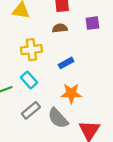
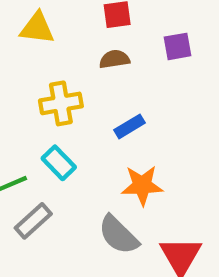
gray rectangle: (31, 110) -> (33, 221), moved

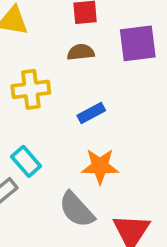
purple square: (178, 46) -> (138, 43), size x1.5
cyan rectangle: (59, 163) -> (26, 161), moved

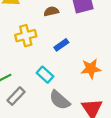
cyan rectangle: (26, 161) -> (45, 75), moved
orange star: (100, 166) -> (91, 69), moved

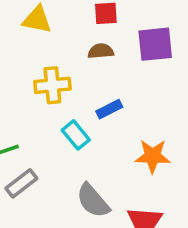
cyan rectangle: (45, 75) -> (76, 135), moved

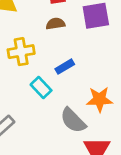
gray semicircle: (93, 201) -> (73, 120), moved

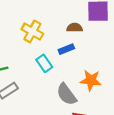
brown semicircle: (55, 24) -> (75, 28), moved
yellow cross: (21, 52) -> (32, 31), turned 30

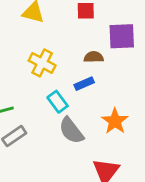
orange star: (91, 80) -> (115, 121), turned 30
gray semicircle: (66, 94) -> (71, 131), moved

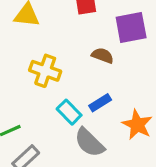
brown semicircle: (94, 57) -> (103, 56), turned 30
blue rectangle: (84, 84) -> (100, 103), moved

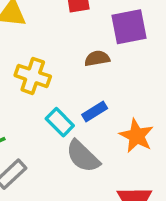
brown semicircle: (103, 56) -> (97, 58), turned -30

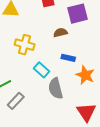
blue rectangle: (95, 112) -> (68, 58), moved, turned 48
gray semicircle: (83, 156) -> (56, 88), turned 35

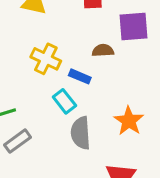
blue rectangle: (68, 58) -> (80, 76), moved

